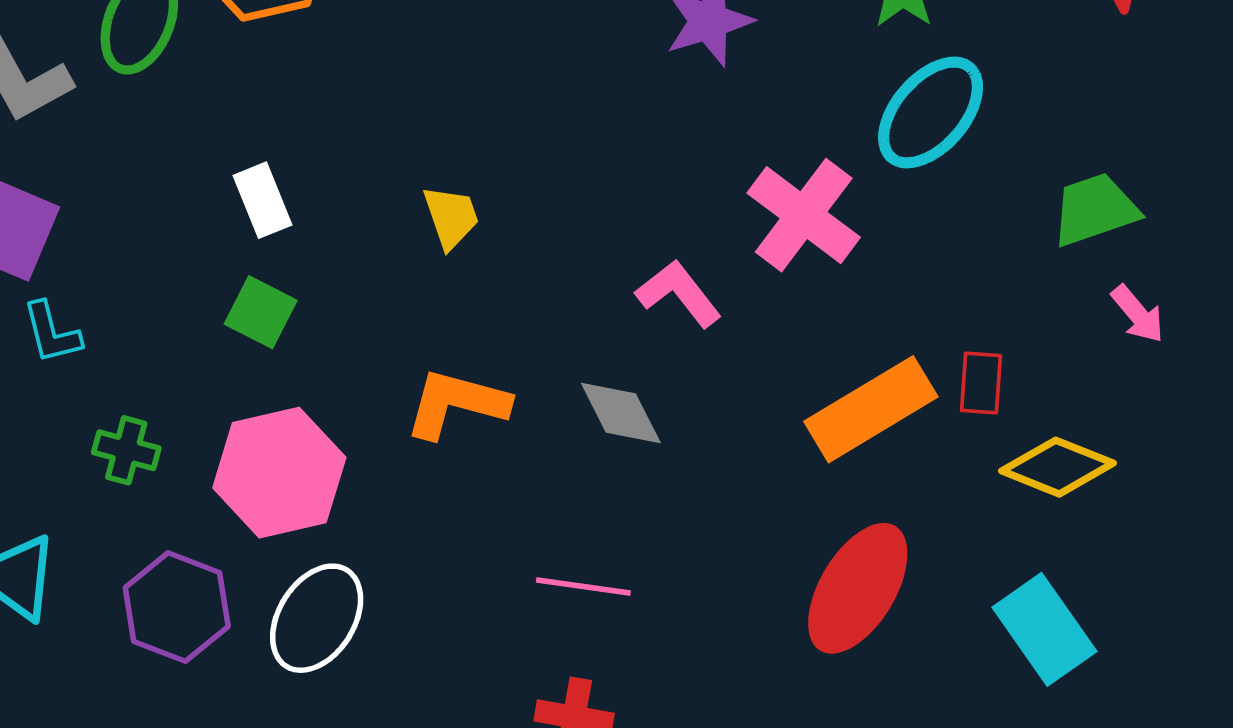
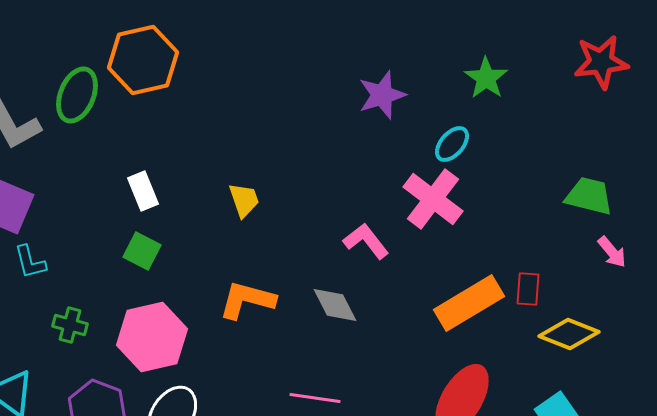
cyan ellipse: (931, 112) -> (452, 144), moved, size x0.6
green trapezoid: (1095, 210) -> (589, 196), turned 33

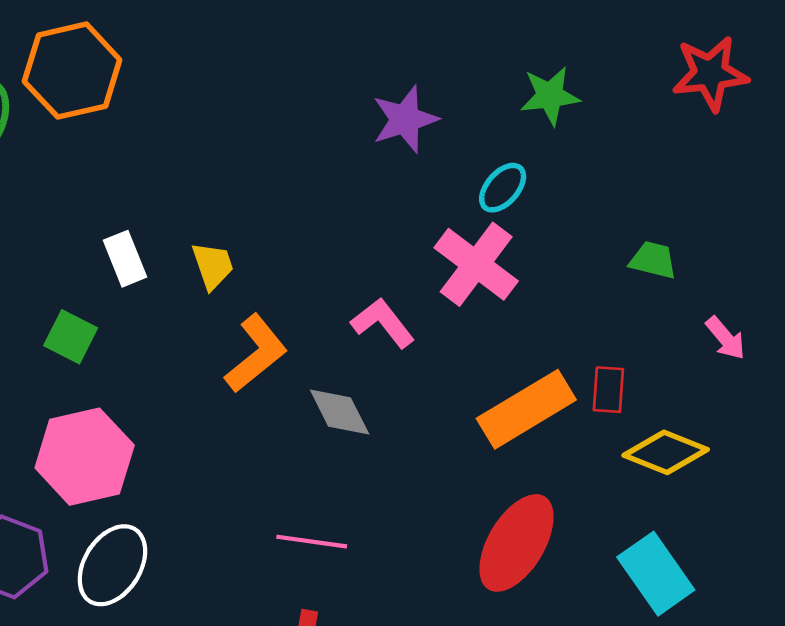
green star: (486, 78) -> (550, 96), turned 30
white rectangle: (143, 191) -> (125, 259), moved
green trapezoid: (589, 196) -> (653, 260), moved, size x0.7
orange L-shape: (247, 300) -> (256, 353), moved, turned 126

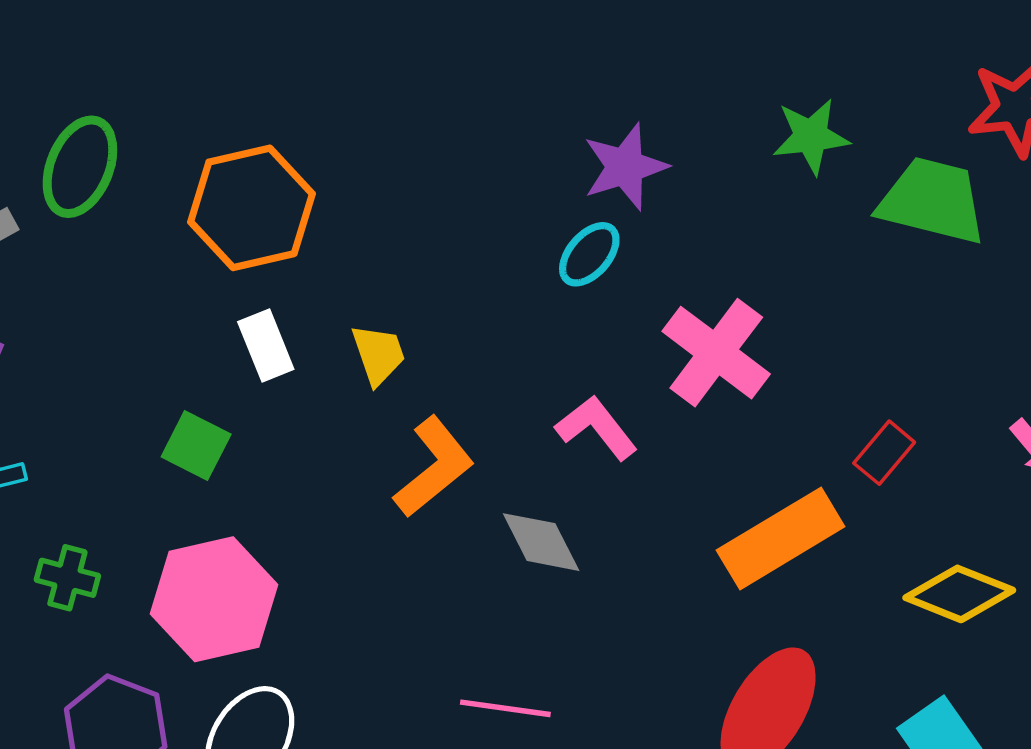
orange hexagon: (72, 71) -> (251, 208), moved
cyan ellipse: (503, 188) -> (589, 254), moved
green trapezoid: (653, 260) -> (932, 201), moved, size x1.8
red rectangle: (608, 390) -> (884, 453), moved, turned 36

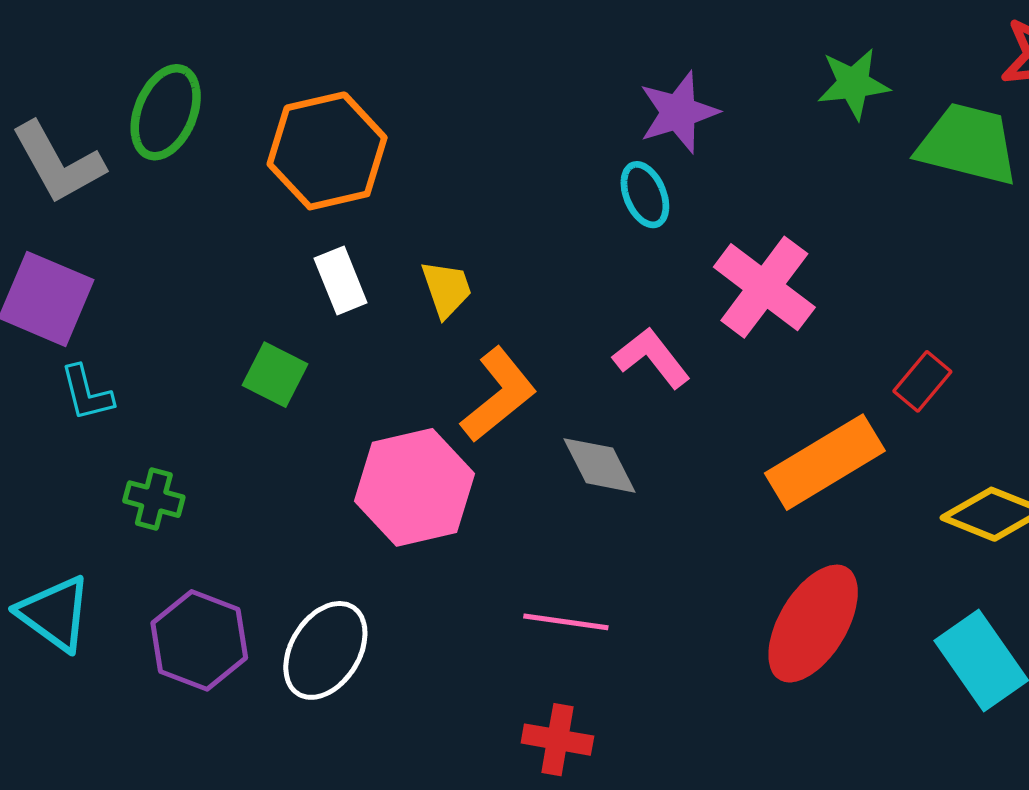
cyan ellipse: (589, 254) -> (645, 195), turned -64
pink hexagon: (214, 599) -> (415, 487), moved

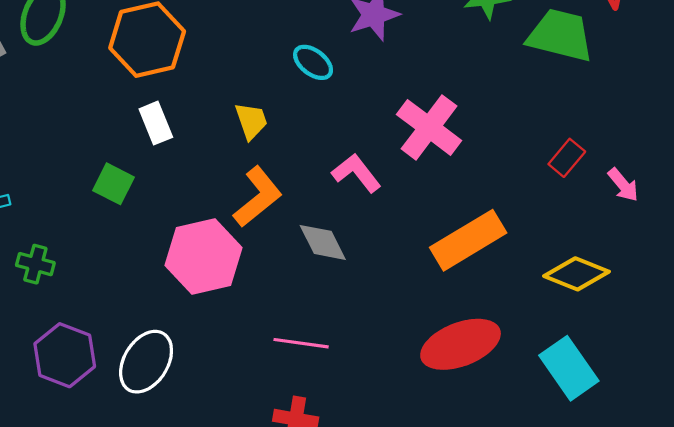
cyan ellipse: (645, 195) -> (313, 62), moved, turned -30
yellow trapezoid: (446, 289) -> (251, 121), moved
red rectangle: (922, 381) -> (567, 158), moved
red ellipse: (813, 624) -> (461, 344), turned 38

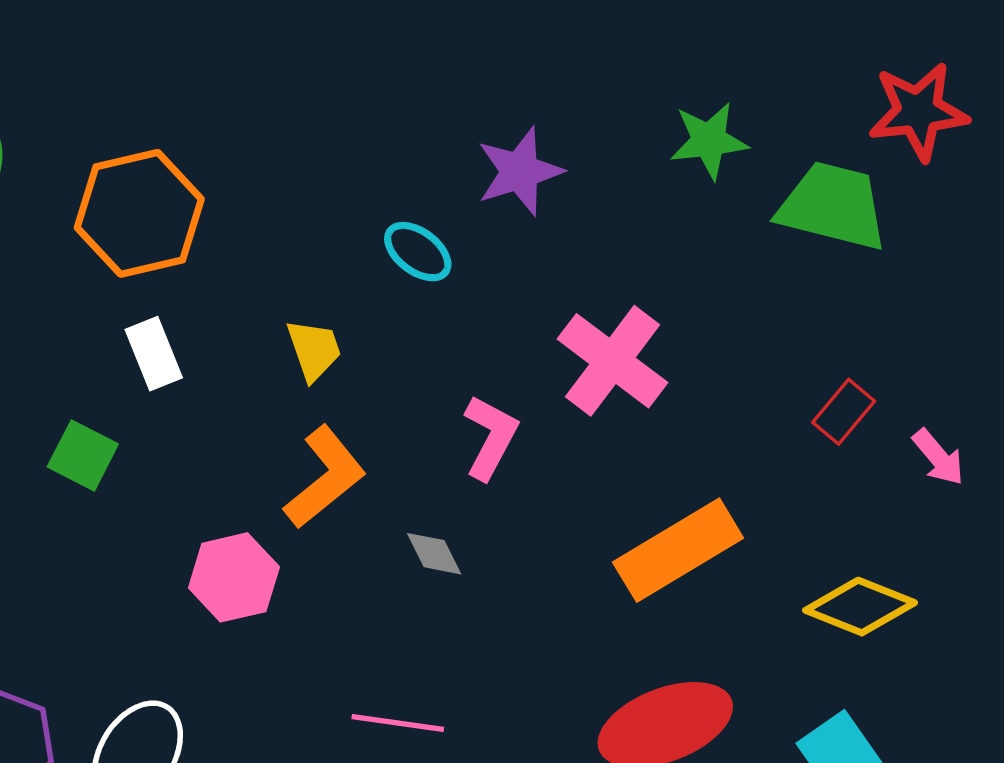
pink L-shape: (356, 173) -> (491, 437), turned 66
gray diamond: (323, 242) -> (434, 554), size x0.7
pink hexagon: (203, 256) -> (234, 577), size x0.7

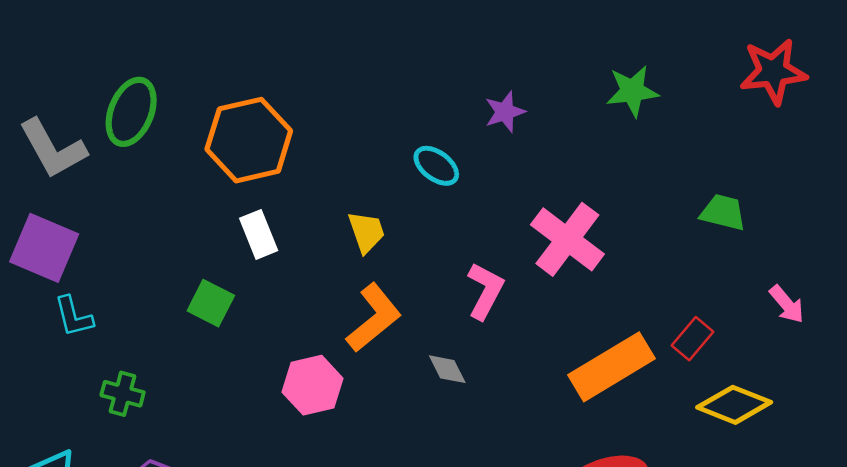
purple star: (520, 171) -> (505, 112), size x0.7
green trapezoid: (833, 206) -> (723, 212), moved, size x0.6
red rectangle: (844, 412) -> (692, 339), moved

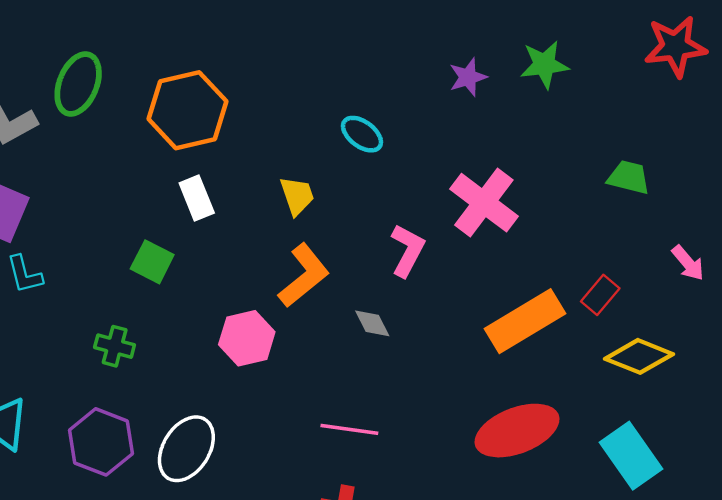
purple star: (505, 112) -> (468, 77), moved
green cross: (123, 394) -> (115, 346), moved

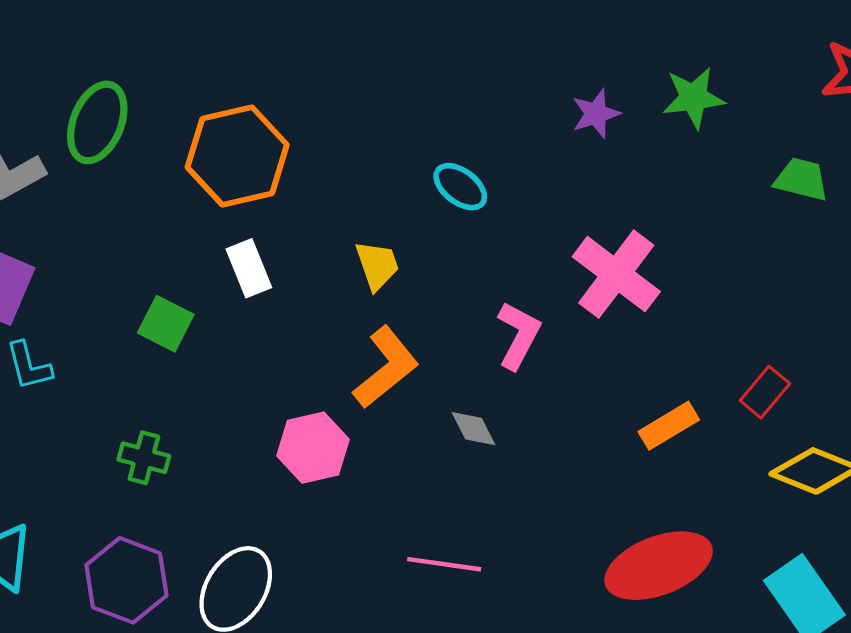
green trapezoid: (629, 177) -> (801, 179), moved
green square: (152, 262) -> (166, 324), moved
orange rectangle: (525, 321) -> (669, 426), size x0.6

